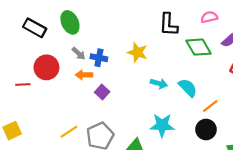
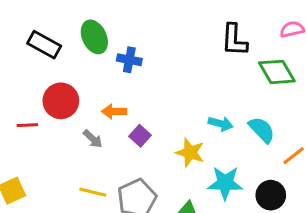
yellow star: (137, 52) -> (190, 153), moved
gray arrow: (79, 53) -> (93, 139), moved
blue cross: (99, 58) -> (129, 60), moved
black circle: (206, 129) -> (271, 195), moved
yellow line: (69, 132) -> (93, 192), turned 48

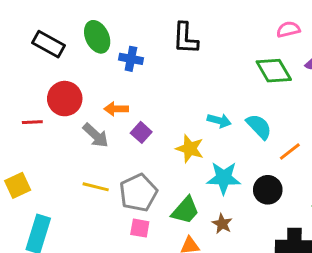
black L-shape: (234, 40) -> (185, 38), moved
gray arrow: (93, 139) -> (96, 135), size x1.4

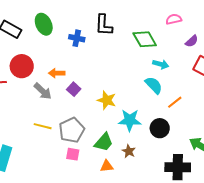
blue cross: (131, 59) -> (77, 38), moved
green diamond: (274, 71) -> (145, 39), moved
cyan arrow: (219, 121) -> (161, 64), moved

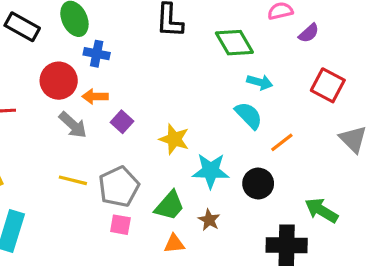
blue cross: (77, 38) -> (97, 54), moved
purple semicircle: (192, 41) -> (309, 33), moved
red circle: (22, 66) -> (59, 81), moved

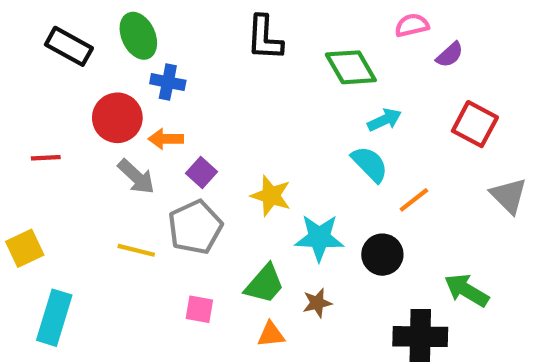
cyan arrow: (260, 82) -> (384, 120), turned -40
gray pentagon: (119, 187) -> (195, 227), moved
brown star: (209, 220) -> (317, 303), turned 30

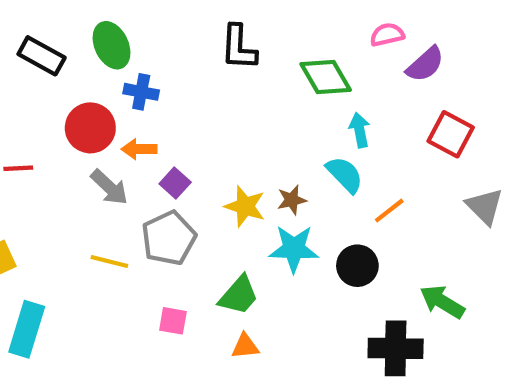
purple semicircle: (450, 55) -> (425, 64), size x1.4
cyan arrow: (384, 120) -> (360, 130), turned -76
brown star: (317, 303) -> (292, 200), moved

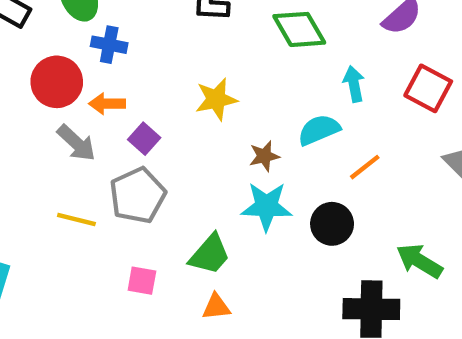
cyan arrow: (360, 130) -> (354, 84), moved
cyan semicircle: (345, 175) -> (319, 130), turned -69
yellow star: (245, 206) -> (216, 99), moved, turned -30

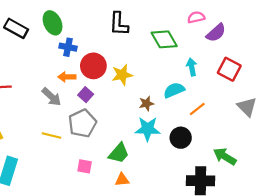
red circle: (57, 82) -> (93, 66), moved

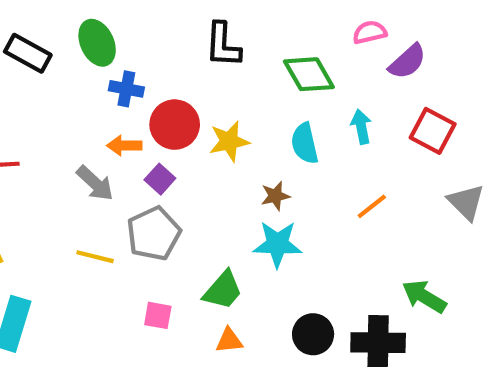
cyan semicircle: (174, 90) -> (305, 143), moved, turned -80
black circle: (181, 138) -> (313, 334), moved

